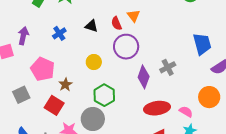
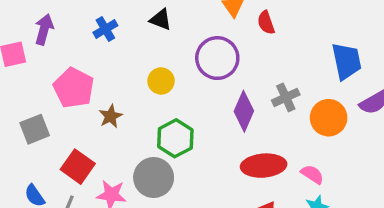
red semicircle: (116, 23) -> (266, 23), moved
orange circle: (209, 97) -> (329, 118), moved
red square: (54, 105) -> (78, 167), moved

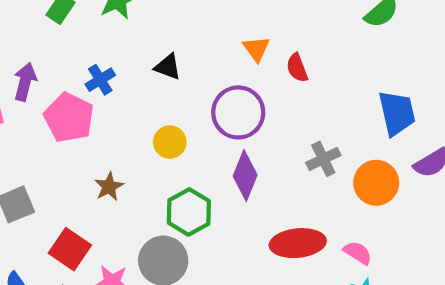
pink pentagon: (74, 88) -> (69, 118), moved
purple diamond: (244, 111) -> (245, 175), moved

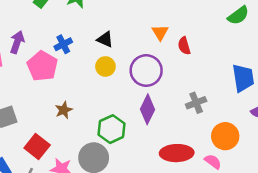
yellow circle: (170, 142) -> (105, 66), moved
orange circle: (376, 183) -> (225, 136), moved

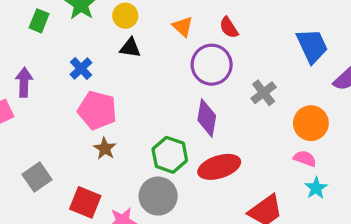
orange triangle: (160, 32) -> (183, 26), moved
pink pentagon: (42, 66) -> (97, 110), moved
yellow circle: (105, 66) -> (125, 16), moved
purple circle: (146, 70) -> (212, 65), moved
red ellipse: (177, 153) -> (219, 167), moved

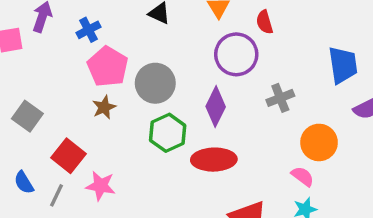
blue cross: (81, 69) -> (89, 30), moved
gray square: (37, 177) -> (27, 116), turned -36
gray circle: (158, 196) -> (155, 83), moved

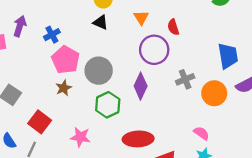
orange circle: (319, 142) -> (214, 93), moved
red ellipse: (214, 160) -> (138, 139), moved
pink star: (101, 186) -> (80, 137), moved

